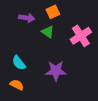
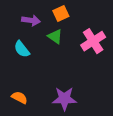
cyan semicircle: (19, 63) -> (22, 49), moved
purple star: (56, 71) -> (64, 99), moved

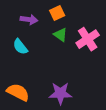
green triangle: (55, 36) -> (60, 35), moved
orange semicircle: (19, 97) -> (18, 92), size x1.5

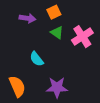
cyan semicircle: (20, 47) -> (37, 59), moved
orange semicircle: (18, 92) -> (17, 86), turned 40

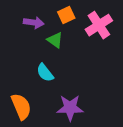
green triangle: (57, 32) -> (55, 40), moved
pink cross: (82, 37) -> (99, 25), moved

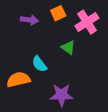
green triangle: (55, 40) -> (68, 47), moved
orange semicircle: (21, 106) -> (18, 80), moved, turned -80

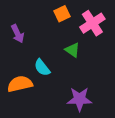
purple arrow: (29, 20) -> (18, 34), moved, turned 56
purple star: (62, 95) -> (80, 99), moved

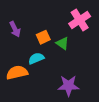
orange square: (62, 14) -> (43, 37), moved
cyan semicircle: (42, 68) -> (36, 58), turned 105

